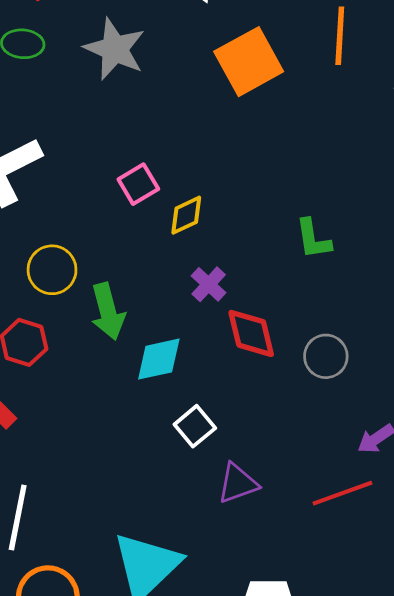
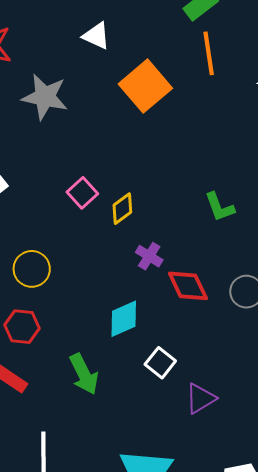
green arrow: (108, 311) -> (84, 374), moved

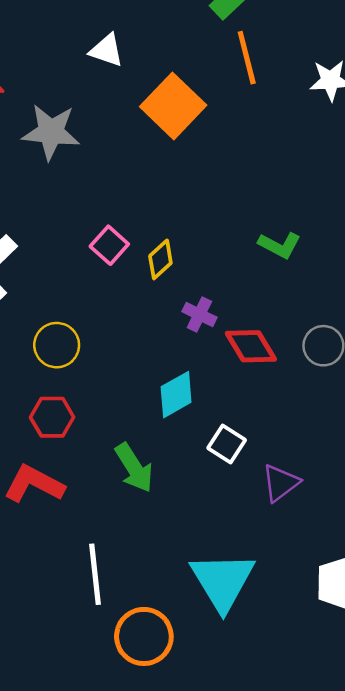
green L-shape: (219, 207) -> (280, 245), turned -36

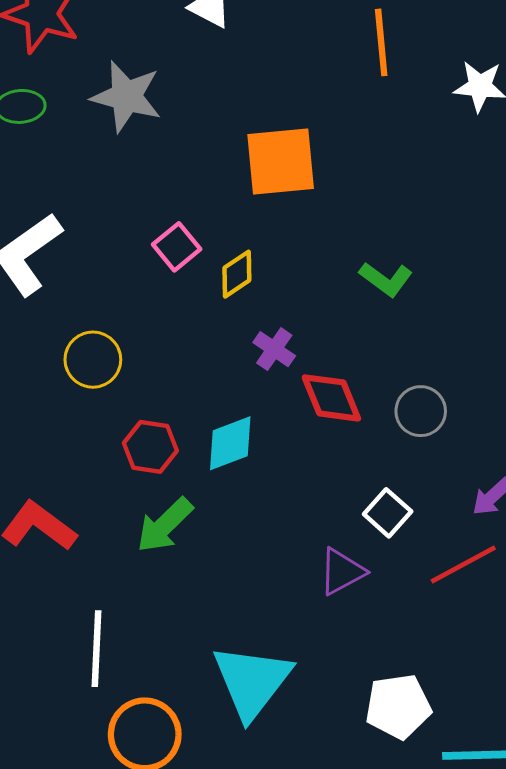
orange square: (173, 106) -> (281, 162), moved, turned 32
red hexagon: (52, 417) -> (150, 447), moved
white square: (227, 444) -> (388, 513), moved
green arrow: (134, 468) -> (165, 525), turned 69

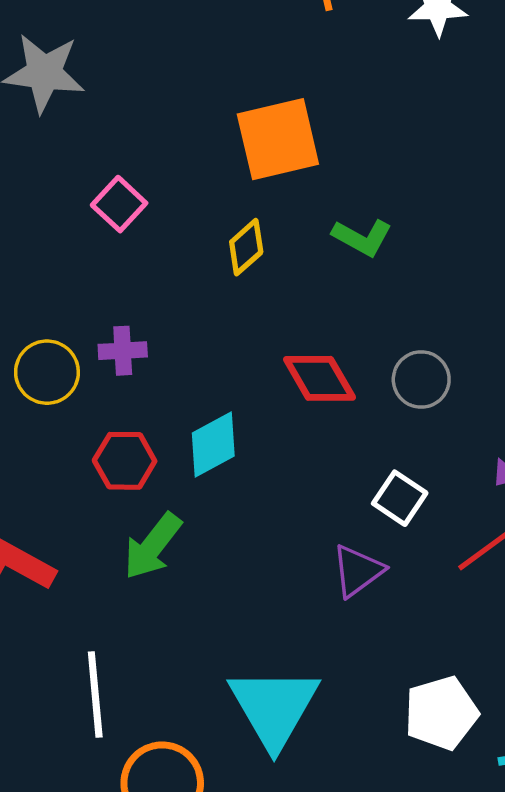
orange square: (281, 162) -> (278, 139), moved
pink square: (177, 247) -> (119, 204), moved
yellow diamond: (237, 274) -> (246, 247), moved
purple cross: (274, 349) -> (123, 351), moved, turned -30

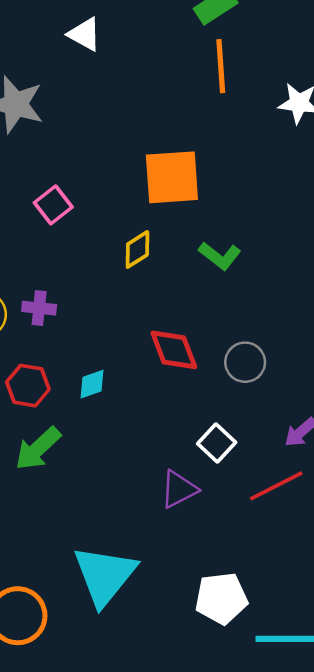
cyan diamond: (213, 444) -> (92, 384), size x0.7

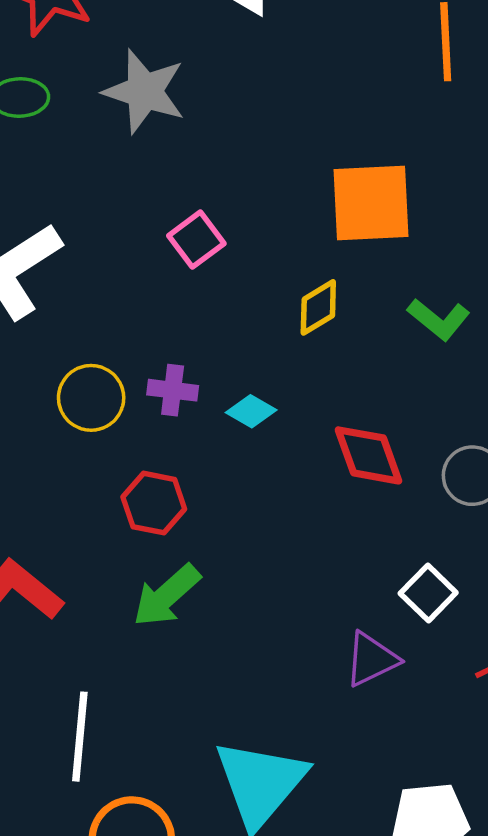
cyan diamond: (92, 384) -> (251, 411), moved, turned 48

